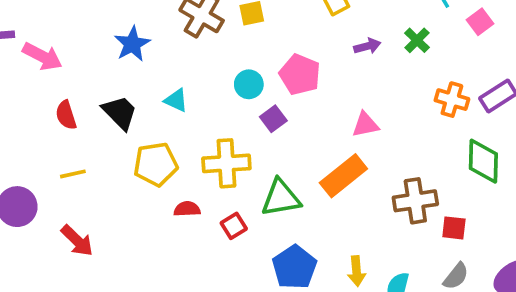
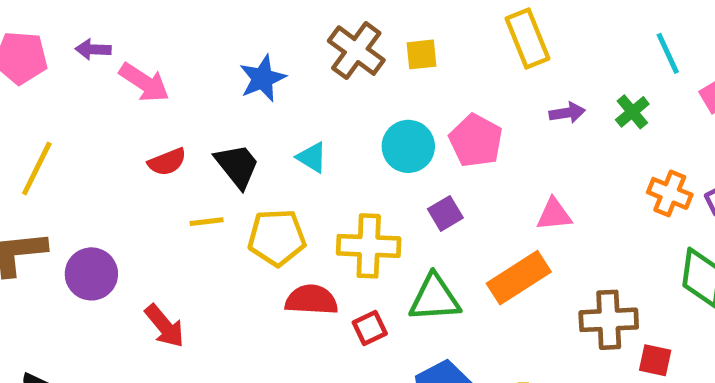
cyan circle: (249, 84) -> (408, 146), size x1.4
red semicircle: (66, 115) -> (167, 162), turned -100
purple square: (273, 119) -> (445, 213), moved
yellow line: (73, 174) -> (207, 222), moved
red semicircle: (187, 209) -> (311, 300), size x1.5

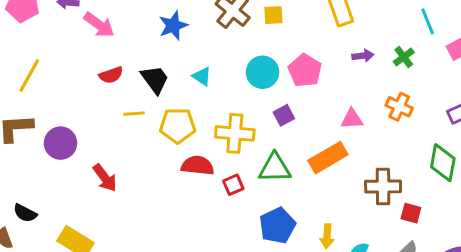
orange cross: (670, 193) -> (399, 107), moved

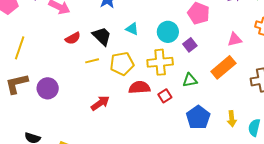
cyan circle: (263, 72) -> (168, 32), moved
green triangle: (275, 168) -> (190, 80), size x0.7
red arrow: (105, 178) -> (100, 103), moved, turned -78

